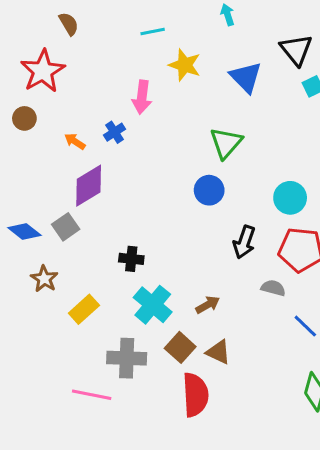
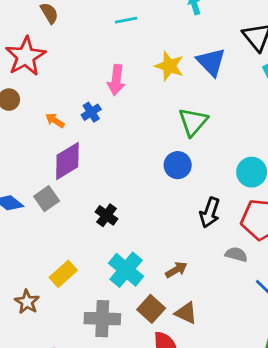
yellow star: (185, 65) -> (169, 66), moved
black cross: (131, 259) -> (107, 215), moved, turned 30
brown star: (44, 279) -> (27, 302), moved

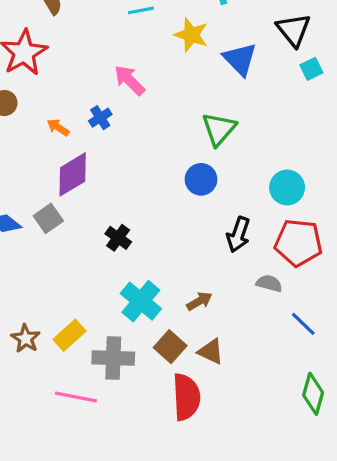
yellow star: (169, 66) -> (191, 35), moved
pink arrow: (116, 80) -> (130, 80), turned 128
yellow rectangle: (63, 274) -> (69, 335), moved

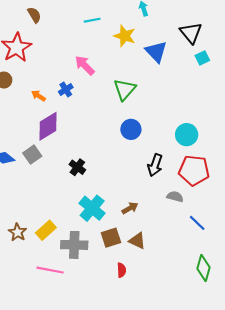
green triangle: (219, 129) -> (125, 89), moved
brown square: (170, 347) -> (111, 238), turned 30
red semicircle: (186, 397) -> (121, 270), size x0.5

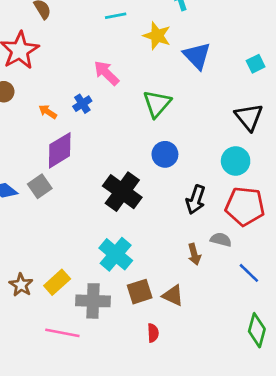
black triangle: (191, 33) -> (249, 117), moved
black cross: (77, 167) -> (122, 192), moved, size x1.8
brown arrow: (130, 208) -> (194, 254), moved, turned 105

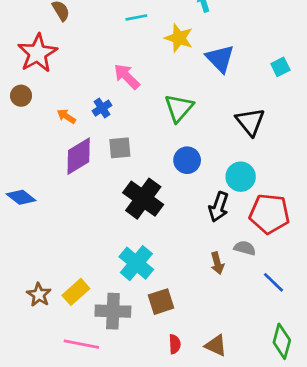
black triangle: (249, 117) -> (250, 122), moved
cyan circle: (236, 161) -> (241, 177), moved
gray square: (40, 186) -> (120, 148), moved, turned 30
brown triangle: (173, 296) -> (216, 345), moved

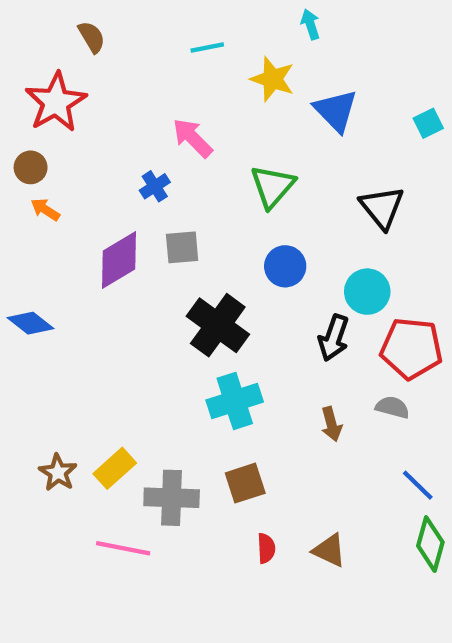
orange arrow: (66, 116) -> (45, 209), moved
gray semicircle: (245, 248) -> (392, 407), moved
cyan cross: (136, 263) -> (235, 401), moved, turned 32
blue line: (274, 282) -> (418, 485), moved

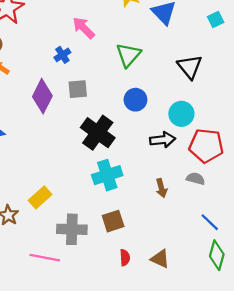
purple diamond: (119, 260) -> (42, 96), turned -32
black arrow: (334, 338) -> (163, 140), turned -115
yellow rectangle: (115, 468) -> (40, 197), moved

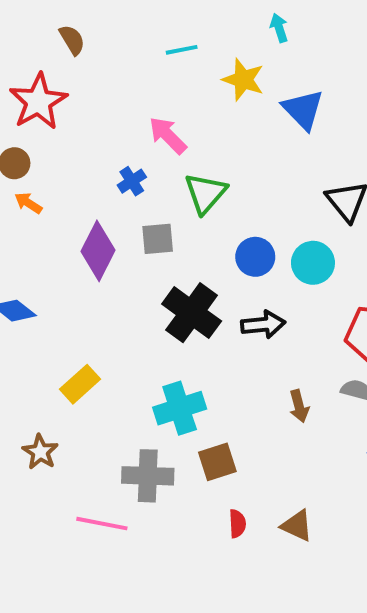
green triangle: (128, 55) -> (205, 193), moved
cyan circle: (181, 114) -> (313, 263), moved
black arrow: (163, 140) -> (263, 324), moved
cyan cross: (107, 175) -> (180, 408), moved
yellow rectangle: (40, 197) -> (80, 384), moved

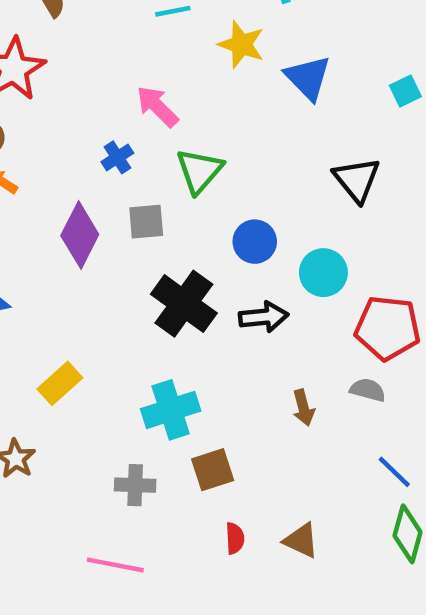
cyan circle: (313, 263) -> (323, 273), moved
gray cross: (148, 476) -> (135, 485), size x0.7
pink line: (102, 524) -> (115, 565), moved

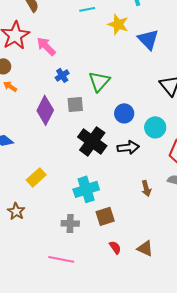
pink arrow: (157, 107) -> (46, 46), moved
red semicircle: (235, 538) -> (115, 247), turned -32

